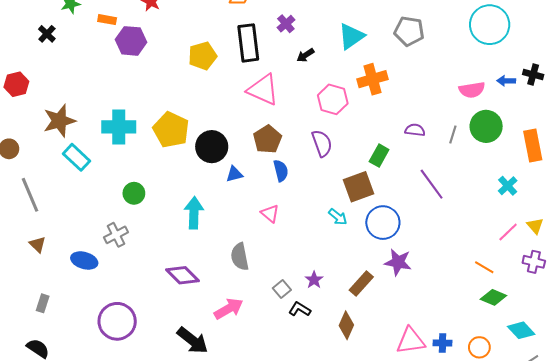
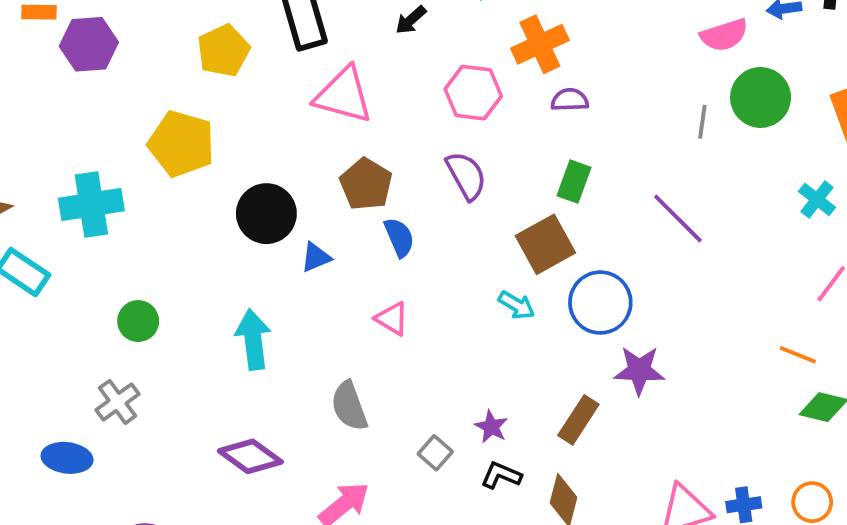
yellow pentagon: (171, 130) -> (181, 144), moved
purple semicircle: (415, 130) -> (570, 100), moved
black L-shape: (300, 309) -> (501, 475), moved

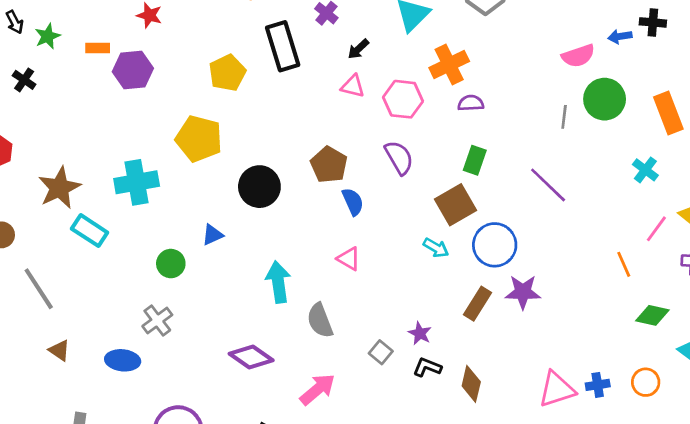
pink triangle: (344, 95) -> (353, 86), moved, size x0.6
blue triangle: (316, 257) -> (212, 235), moved
cyan arrow: (253, 339) -> (278, 282), moved
orange line: (798, 355) -> (624, 264), moved, turned 45
brown rectangle: (578, 420) -> (477, 304), moved

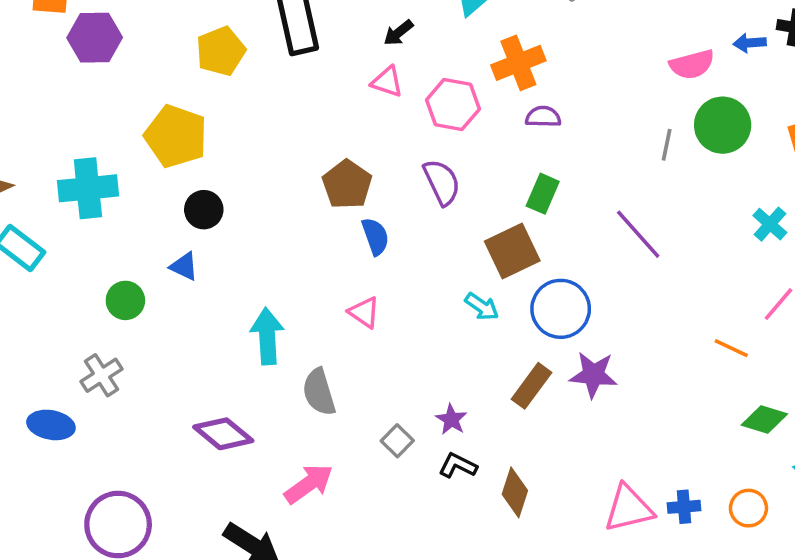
black circle: (259, 187) -> (204, 210), moved, size x0.7
blue triangle: (212, 235) -> (184, 266), turned 45
orange line: (624, 264) -> (731, 348), turned -45

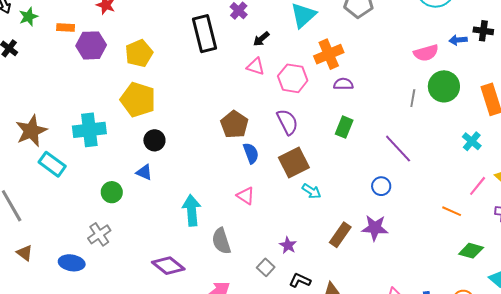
yellow pentagon: (221, 51) -> (139, 53), moved
brown square: (512, 251) -> (294, 163), moved
blue circle: (561, 309) -> (381, 186), moved, size x0.6
purple star: (451, 419) -> (288, 245), moved

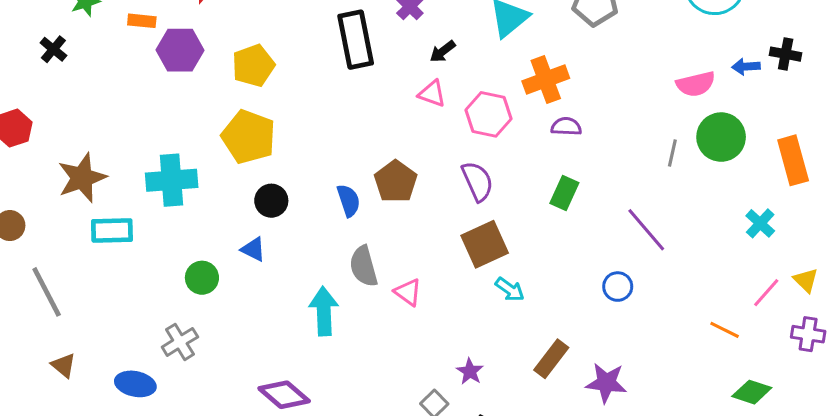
blue semicircle: (251, 153) -> (348, 201), moved
cyan rectangle: (52, 164) -> (112, 231), turned -40
purple star: (375, 228) -> (606, 383), moved
gray semicircle: (221, 241) -> (364, 266), moved

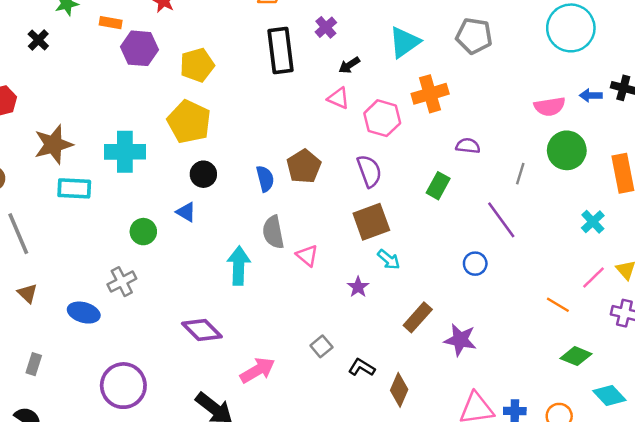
purple semicircle: (566, 127) -> (468, 146), moved
gray line: (672, 153) -> (520, 174), moved
purple star: (470, 371) -> (358, 287), moved

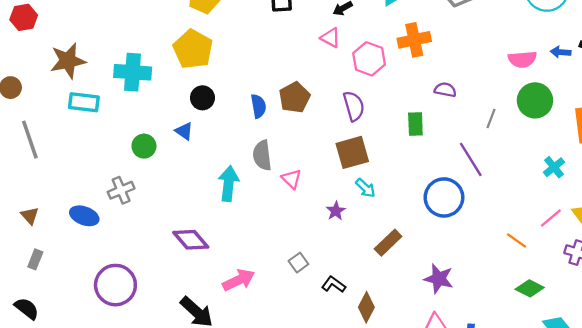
green rectangle: (438, 186) -> (415, 124), turned -35
blue circle: (475, 264) -> (444, 197), size x1.8
brown triangle: (27, 293) -> (30, 216), moved
purple star: (460, 340) -> (439, 279), moved

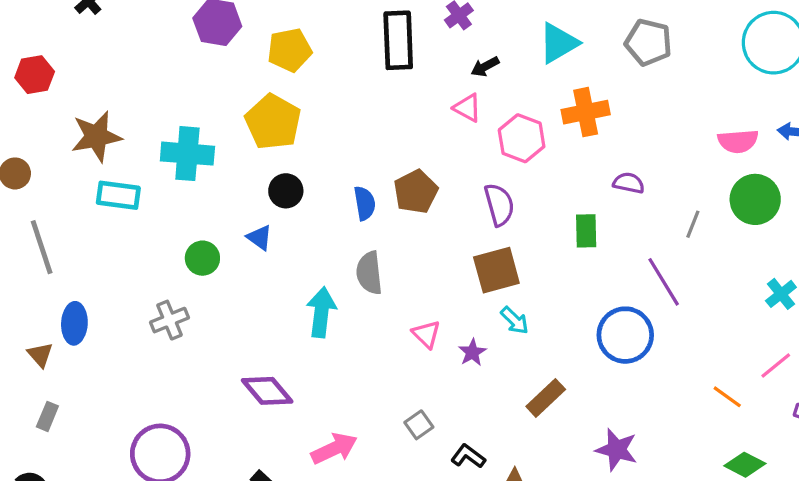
pink triangle: (291, 179) -> (426, 334), moved
blue ellipse: (84, 216) -> (74, 323), moved, turned 72

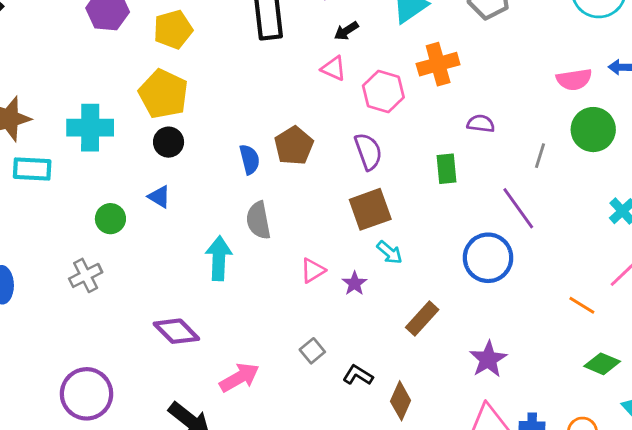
black circle: (286, 191) -> (169, 142), moved
pink triangle: (426, 334) -> (313, 270), turned 48
purple star: (617, 450) -> (488, 359), turned 30

